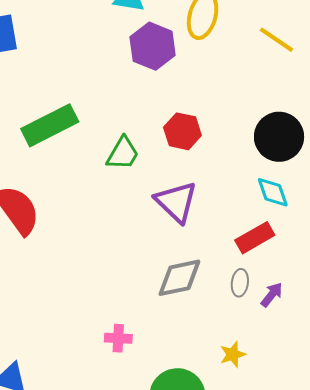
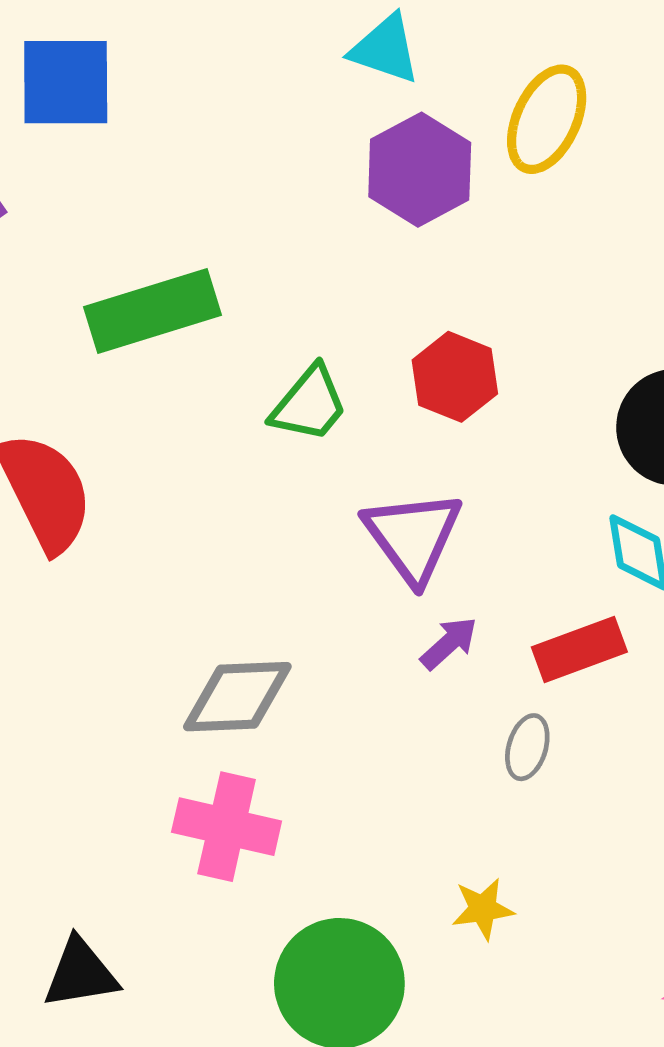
gray diamond: (179, 278) -> (237, 697), moved
purple arrow: (272, 295) -> (449, 643), moved
pink cross: (118, 338) -> (227, 827), size x1.6

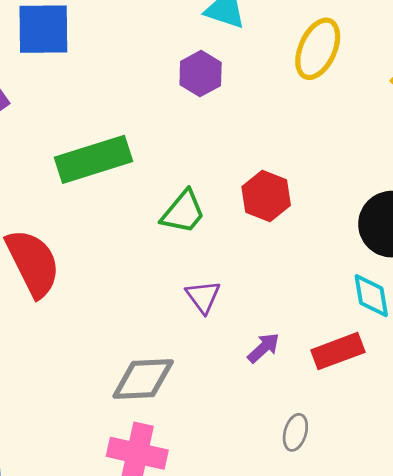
purple hexagon: (420, 170) -> (201, 74), moved, size x0.7
purple triangle: (413, 536) -> (203, 297), moved, size x0.6
gray ellipse: (527, 747) -> (295, 432), moved

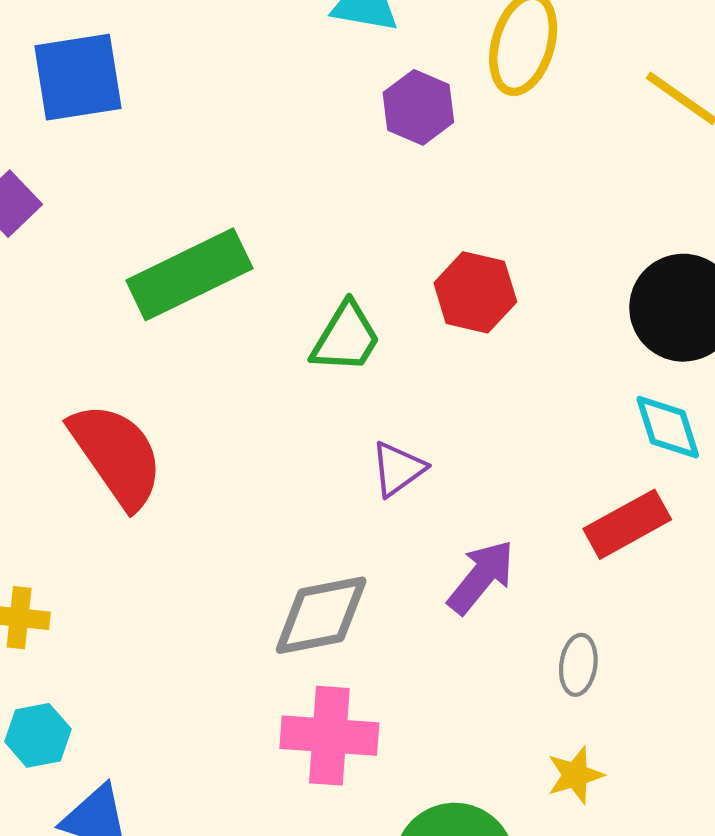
purple hexagon: (201, 74) -> (418, 107), moved
purple triangle: (203, 297) -> (398, 469), turned 39
purple arrow: (264, 348) -> (481, 577), moved, size x1.4

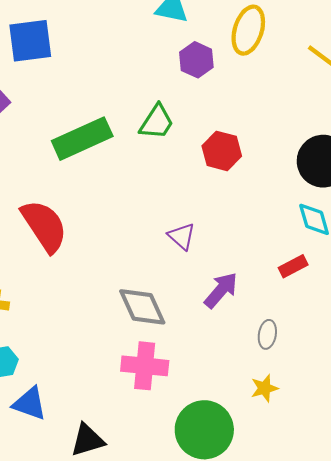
green trapezoid: (346, 338) -> (157, 122), moved
purple triangle: (398, 469) -> (182, 236), turned -44
red rectangle: (627, 524) -> (293, 266), size x0.7
gray diamond: (321, 615) -> (142, 307), turned 75

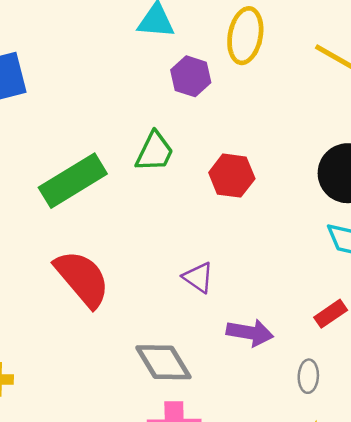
red semicircle: (44, 226) -> (82, 278), moved
red rectangle: (293, 266) -> (331, 314), moved
purple arrow: (221, 290) -> (250, 333), turned 66

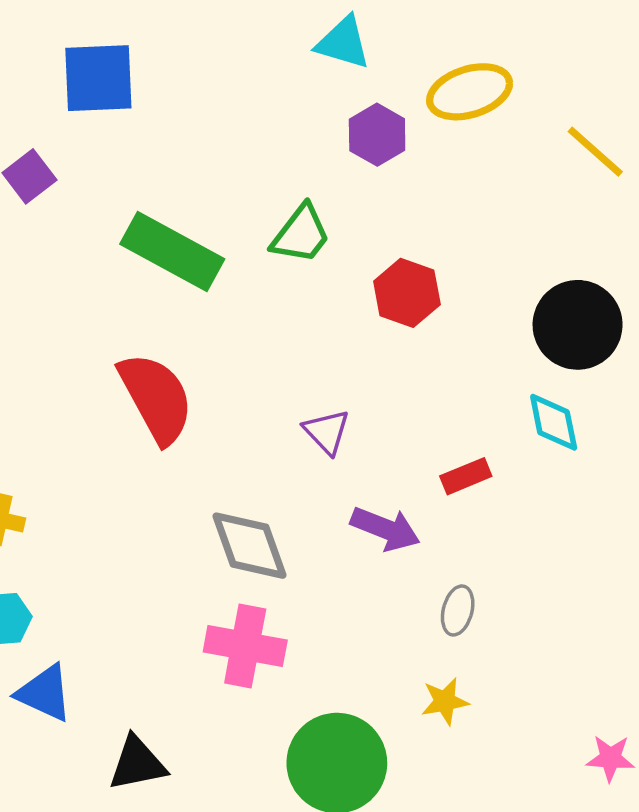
yellow ellipse: (245, 36) -> (470, 92), turned 50
green rectangle: (73, 181) -> (172, 252), turned 48
red rectangle: (331, 314) -> (466, 476), moved

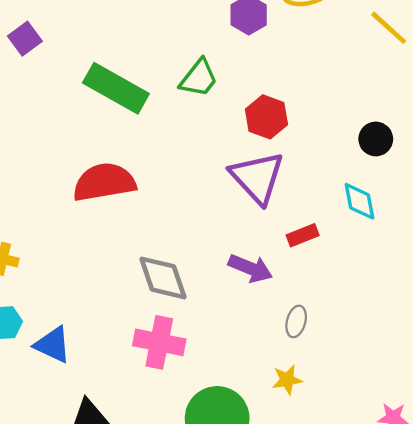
black circle: (578, 325) -> (376, 139), size x0.6
red semicircle: (156, 398) -> (104, 182), turned -72
purple triangle: (327, 432) -> (257, 177), moved, size x1.8
blue triangle: (45, 693) -> (53, 345), moved

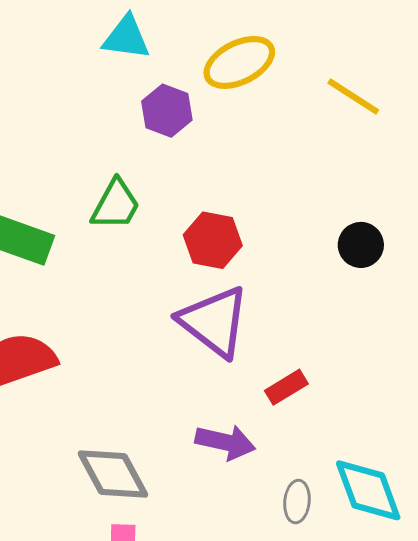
cyan diamond: (359, 201) -> (368, 490), moved, size x1.4

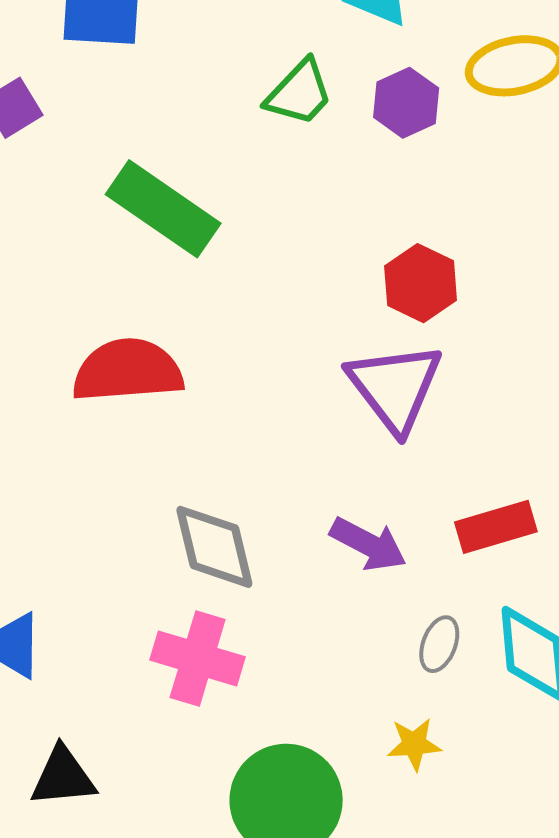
green trapezoid: (116, 205) -> (299, 93), moved
red rectangle: (286, 387) -> (496, 527), moved, size x1.4

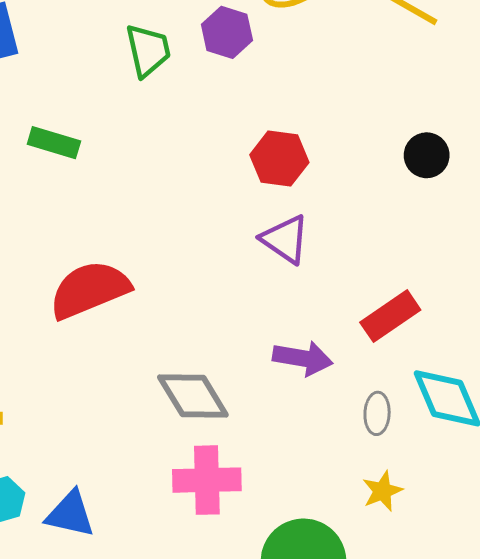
green trapezoid: (299, 93) -> (148, 50), turned -38
green rectangle: (163, 209) -> (54, 143), moved, size x0.6
purple triangle: (395, 387) -> (285, 239), size x0.7

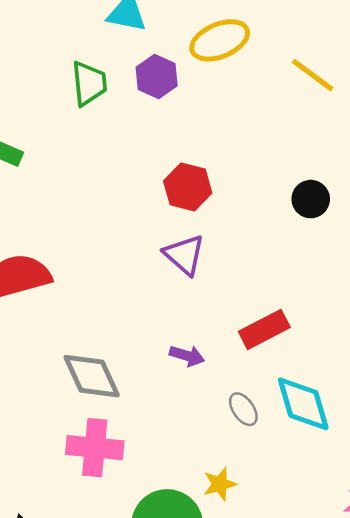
purple arrow: (303, 358) -> (187, 356), size x0.7
gray ellipse: (377, 413) -> (243, 409), turned -44
yellow star: (382, 491) -> (220, 484), moved

